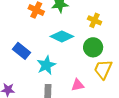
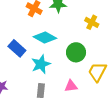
cyan diamond: (62, 36) -> (45, 38), moved
green circle: (93, 47) -> (76, 52), moved

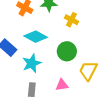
yellow cross: (92, 22) -> (71, 20), moved

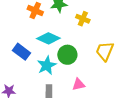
green circle: (67, 51) -> (67, 55), moved
yellow trapezoid: (88, 71) -> (105, 51), moved

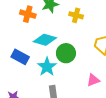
pink triangle: (78, 85) -> (93, 80), moved

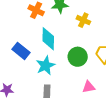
cyan diamond: (45, 40) -> (48, 39), turned 65
green circle: (66, 53) -> (78, 57), moved

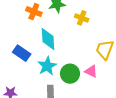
green circle: (78, 57) -> (70, 74), moved
pink triangle: (89, 87) -> (91, 71), moved, turned 40

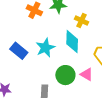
cyan diamond: (48, 39) -> (72, 42), moved
cyan star: (47, 66) -> (45, 48), moved

